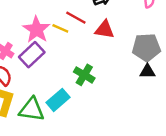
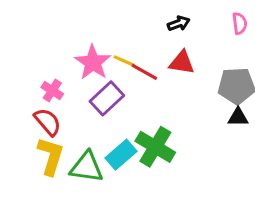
red line: (76, 18) -> (144, 72), moved
purple rectangle: (32, 55) -> (107, 98), moved
green cross: (84, 75) -> (155, 147), moved, size x1.4

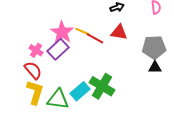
purple rectangle: (107, 98) -> (58, 49), moved

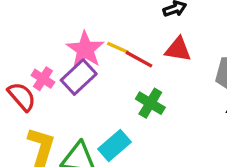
red semicircle: (33, 70) -> (22, 97), moved
green cross: (102, 86) -> (150, 103), moved, size x0.7

